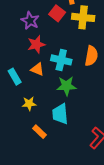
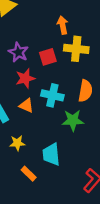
red square: (57, 13) -> (48, 57), moved, turned 35
green star: (66, 86) -> (73, 120), moved

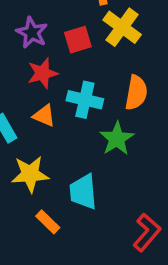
yellow cross: (76, 49) -> (122, 27), turned 30
green star: (73, 120) -> (117, 139), turned -30
yellow star: (17, 143) -> (30, 174), size x1.5

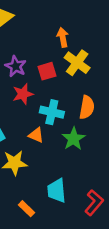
orange triangle: (44, 116) -> (36, 135), moved
cyan trapezoid: (83, 192) -> (57, 191), moved
orange rectangle: (48, 222) -> (26, 209), moved

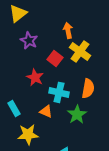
purple star: (16, 66) -> (29, 40), moved
red square: (47, 71) -> (55, 58), turned -35
red star: (23, 94) -> (35, 77), turned -30

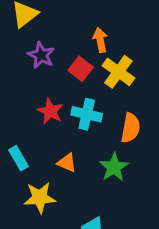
red square: (55, 58) -> (81, 69), moved
cyan cross: (59, 92) -> (87, 114), moved

